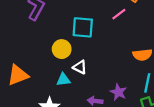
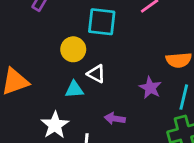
purple star: (118, 92) -> (150, 88), moved

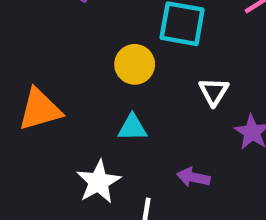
white triangle: (96, 74) -> (214, 91), moved, turned 30

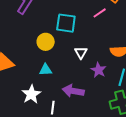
purple arrow: (193, 177) -> (73, 91), size x1.5

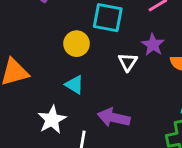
cyan triangle: (45, 70) -> (74, 85), turned 32
purple star: (99, 70) -> (153, 45), moved

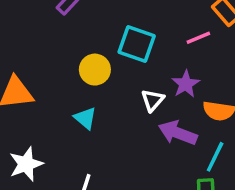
purple arrow: (114, 118) -> (178, 133), moved
white star: (52, 120) -> (26, 164), moved

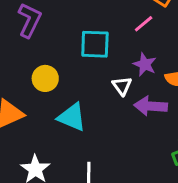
yellow circle: (95, 70) -> (45, 78), moved
cyan triangle: (85, 118) -> (72, 117), size x1.5

